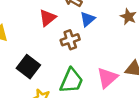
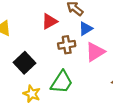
pink triangle: (107, 78) -> (95, 52), moved

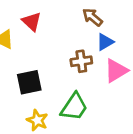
red triangle: (49, 21) -> (32, 22), moved, turned -49
black square: (25, 63) -> (29, 82), turned 30

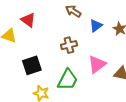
blue triangle: (105, 42) -> (96, 26), moved
pink triangle: (116, 71) -> (97, 64), moved

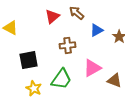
red triangle: (28, 20) -> (52, 16), moved, turned 35

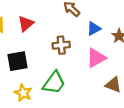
red triangle: (52, 16) -> (26, 24), moved
pink triangle: (92, 68) -> (96, 58), moved

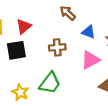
blue triangle: (94, 28) -> (88, 32), turned 48
black square: (18, 61) -> (16, 50), moved

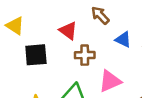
red triangle: (24, 26) -> (68, 31), moved, turned -49
pink triangle: (90, 60) -> (110, 81), moved

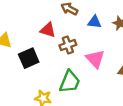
pink triangle: (110, 81) -> (95, 59), turned -30

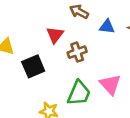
red triangle: (48, 30) -> (55, 35), turned 49
pink triangle: (95, 59) -> (110, 84), moved

